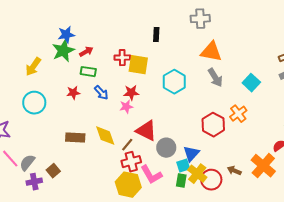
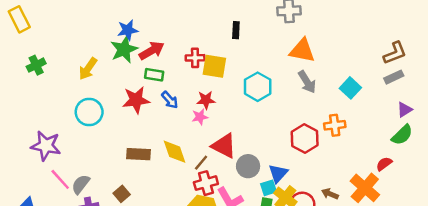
red arrow: (86, 52) -> (152, 51), size x1.5
red star: (73, 93) -> (136, 100), size x1.6
orange cross: (238, 114) -> (335, 125), turned 30
brown square: (53, 171) -> (122, 194), moved

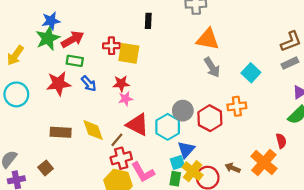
cyan hexagon: (258, 87) -> (168, 127), moved
pink star: (200, 117) -> (126, 99), moved
red semicircle: (384, 164) -> (281, 141), turned 112
gray circle: (248, 166) -> (183, 111), moved

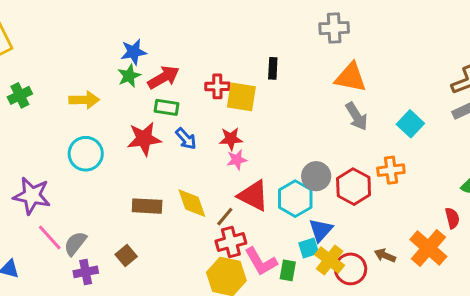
black rectangle: (148, 21) -> (273, 68), moved
green star: (48, 38) -> (129, 76), size x0.7
yellow arrow: (15, 55) -> (84, 100), turned -126
green rectangle: (175, 179) -> (288, 270), moved

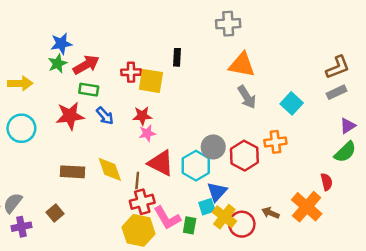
brown line: (225, 217) -> (137, 181), turned -35

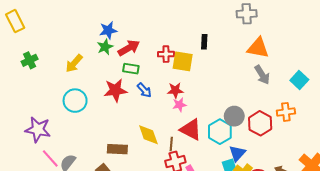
yellow arrow: (20, 83) -> (74, 63), turned 132
brown rectangle: (72, 172) -> (117, 149), moved

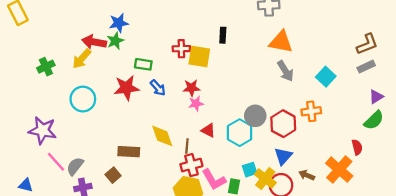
red arrow: (129, 48) -> (94, 42), moved, turned -140
green cross: (30, 60) -> (46, 67), moved
red triangle: (191, 130) -> (208, 130), size x0.6
blue triangle: (237, 153) -> (283, 156), moved

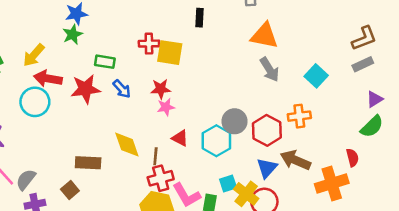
black rectangle: (223, 35) -> (200, 18), moved
red arrow: (94, 42) -> (48, 79), moved
orange cross: (339, 170) -> (332, 183), turned 32
brown arrow: (307, 175) -> (295, 160), moved, size x1.6

